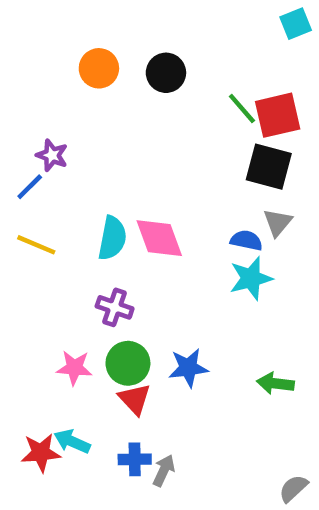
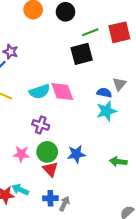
green line: (242, 109) -> (90, 32), moved, turned -70
black square: (269, 167) -> (82, 54), moved, turned -30
cyan semicircle: (112, 238) -> (40, 92), turned 60

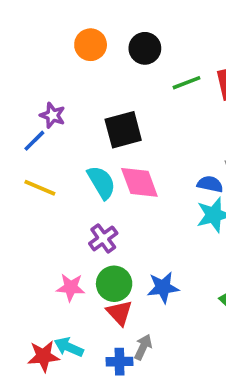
black square: (82, 54) -> (123, 130), moved
cyan semicircle: (40, 92) -> (101, 182), turned -102
purple cross: (41, 125) -> (103, 238), turned 35
gray arrow: (64, 204) -> (143, 347), moved

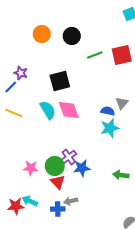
purple cross: (103, 238) -> (69, 157), moved
gray arrow: (143, 347) -> (71, 201), turned -128

